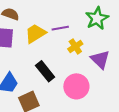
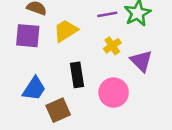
purple line: (60, 28) -> (107, 14), moved
black rectangle: (45, 71) -> (77, 75), turned 30

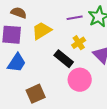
black rectangle: (77, 75) -> (64, 59), moved, turned -42
blue trapezoid: (34, 89) -> (17, 63), moved

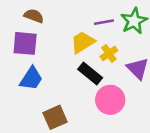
yellow trapezoid: (42, 31) -> (83, 42), moved

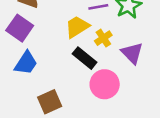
purple square: (25, 43) -> (20, 28), turned 30

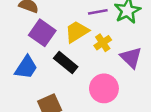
purple square: (20, 28) -> (42, 33), moved
black rectangle: (85, 58) -> (66, 62), moved

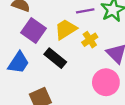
pink circle: (104, 88) -> (106, 82), moved

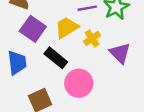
blue trapezoid: (18, 63) -> (17, 63), turned -40
pink circle: (106, 82) -> (79, 83), moved

